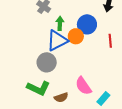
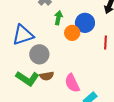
blue triangle: (57, 41) -> (23, 35), moved
brown semicircle: (61, 97) -> (47, 76), moved

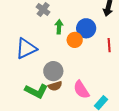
gray circle: (39, 54) -> (53, 71), moved

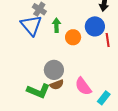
blue circle: (86, 28) -> (95, 26), moved
blue triangle: (26, 48) -> (31, 25), moved, turned -40

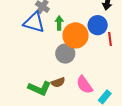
blue triangle: (31, 25) -> (34, 22), turned -35
orange circle: (73, 37) -> (76, 35), size x1.6
gray circle: (54, 70) -> (65, 54), moved

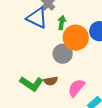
pink semicircle: (84, 85) -> (76, 88), turned 66

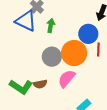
orange circle: (76, 38) -> (74, 53), moved
pink semicircle: (76, 88) -> (67, 79), moved

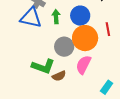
blue circle: (88, 34) -> (80, 16), moved
green L-shape: (21, 87) -> (43, 66), moved

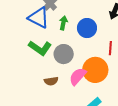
orange circle: (85, 38) -> (95, 70), moved
green L-shape: (43, 66) -> (40, 48), moved

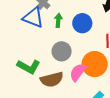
green L-shape: (40, 48) -> (29, 67), moved
brown semicircle: (51, 81) -> (52, 79), size x1.6

